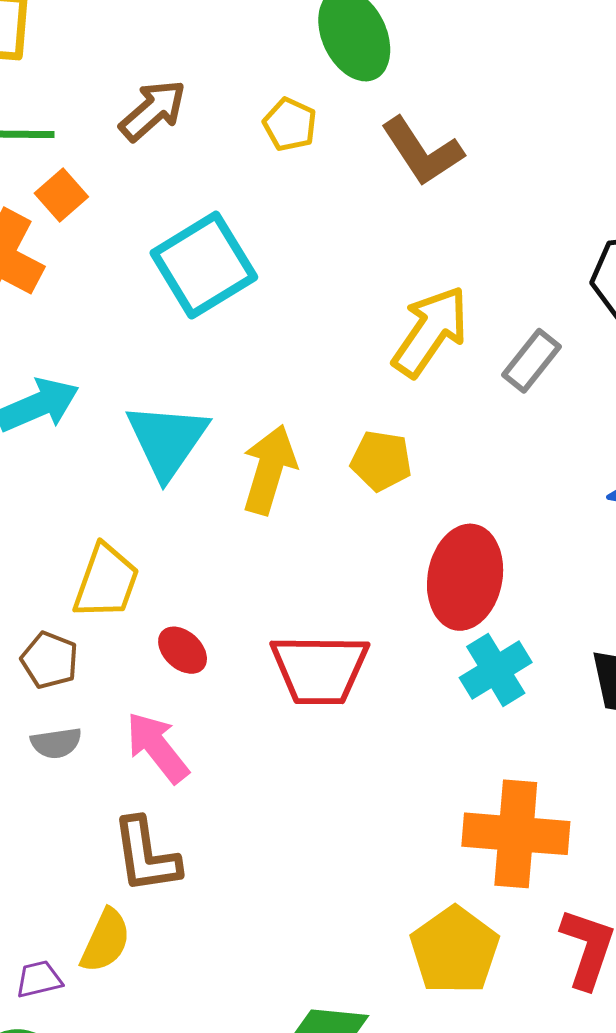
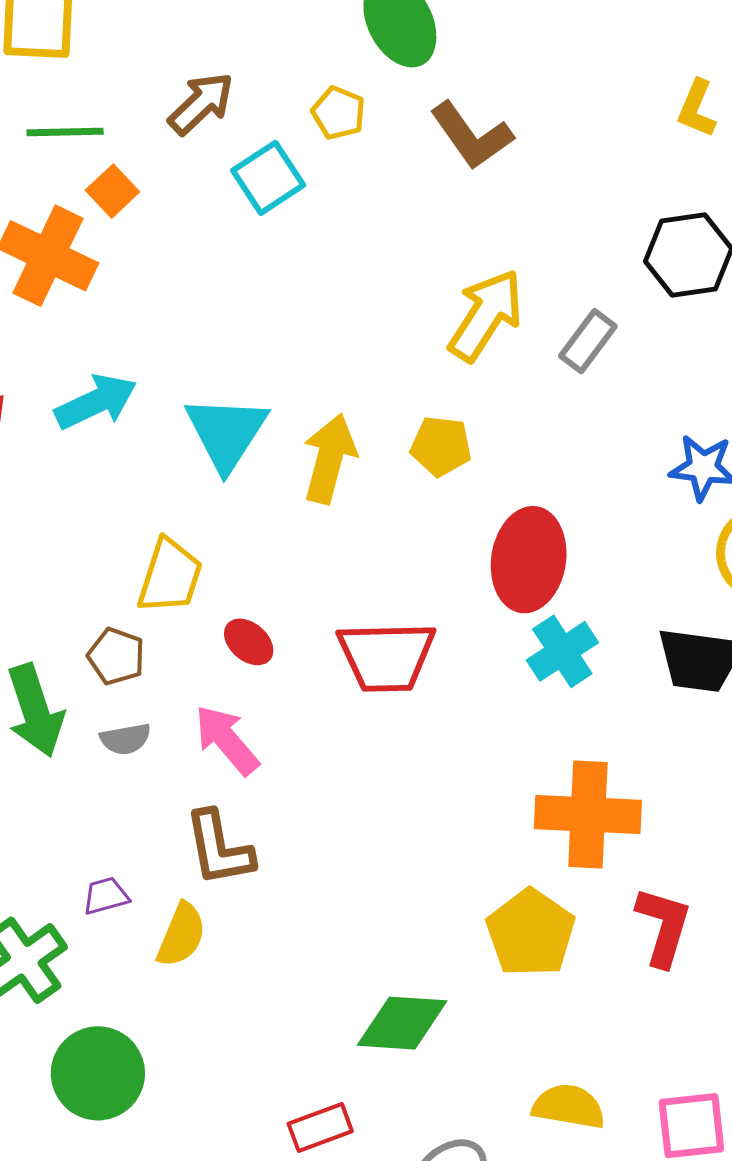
cyan square: (204, 265) -> (268, 178), moved, size x0.7
purple trapezoid: (39, 979) -> (106, 896), moved

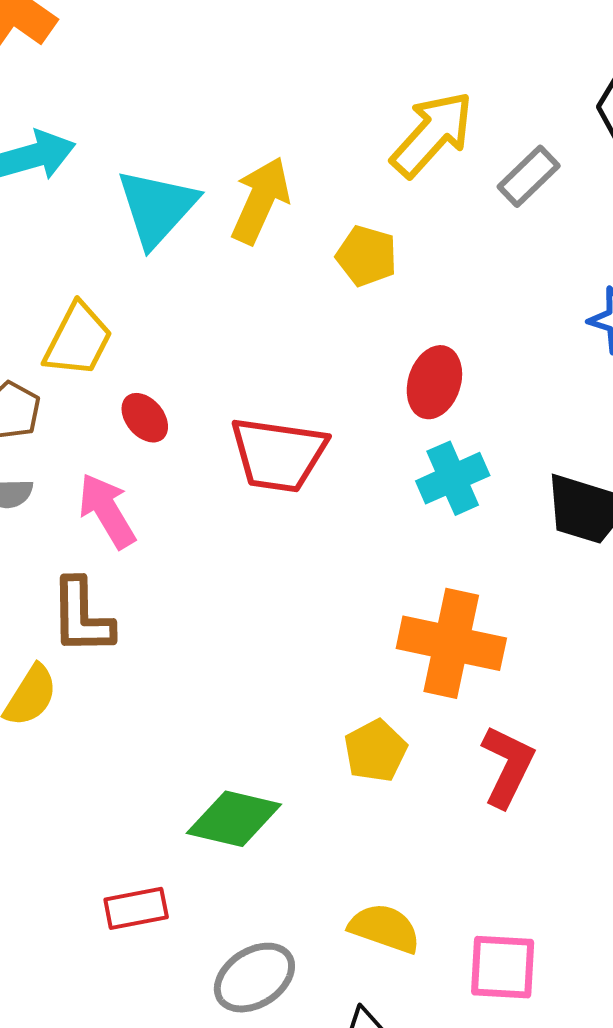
yellow arrow: (329, 459) -> (261, 200), moved
red ellipse: (529, 560) -> (434, 382), size x0.7
yellow pentagon: (531, 933) -> (375, 751), size x0.7

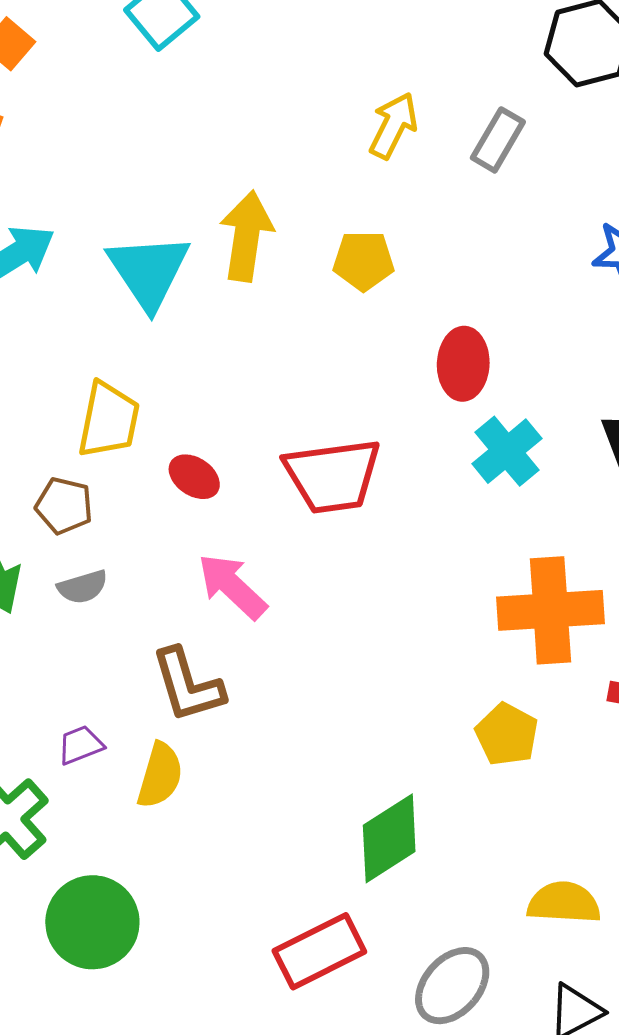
yellow arrow: (432, 134) -> (393, 126), size x0.7
pink arrow: (107, 511) -> (232, 586), moved
green diamond: (234, 819) -> (389, 838), turned -30
red rectangle: (136, 908) -> (319, 951), size x1.4

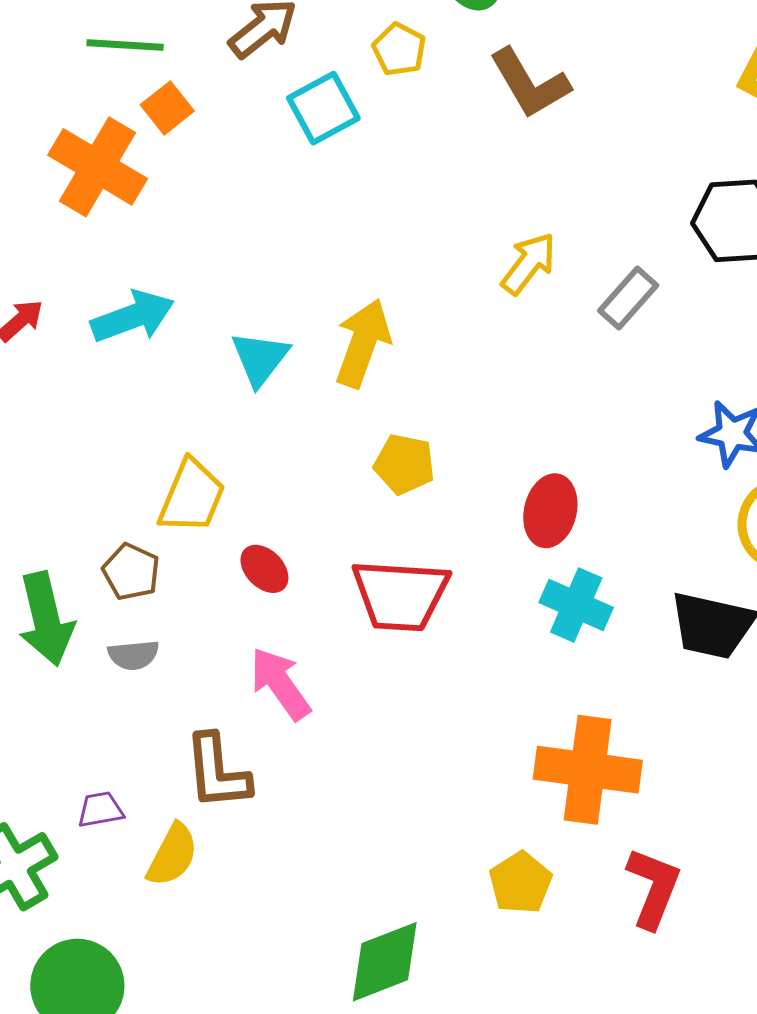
yellow pentagon: (363, 261) -> (404, 464), moved
cyan triangle: (149, 271) -> (260, 358), size x0.7
cyan cross: (507, 451) -> (576, 605), turned -38

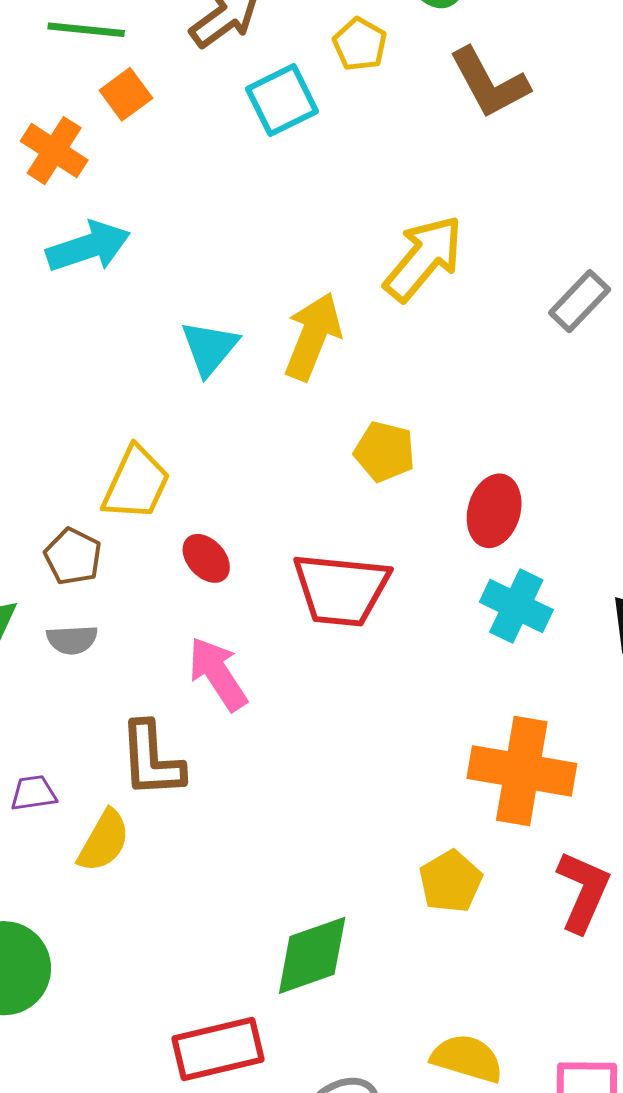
orange cross: (98, 167) -> (54, 151), size x0.7
yellow arrow: (529, 264) -> (424, 258), moved, size x1.4
cyan arrow: (133, 317) -> (88, 247), moved
yellow pentagon: (404, 464) -> (385, 452), moved

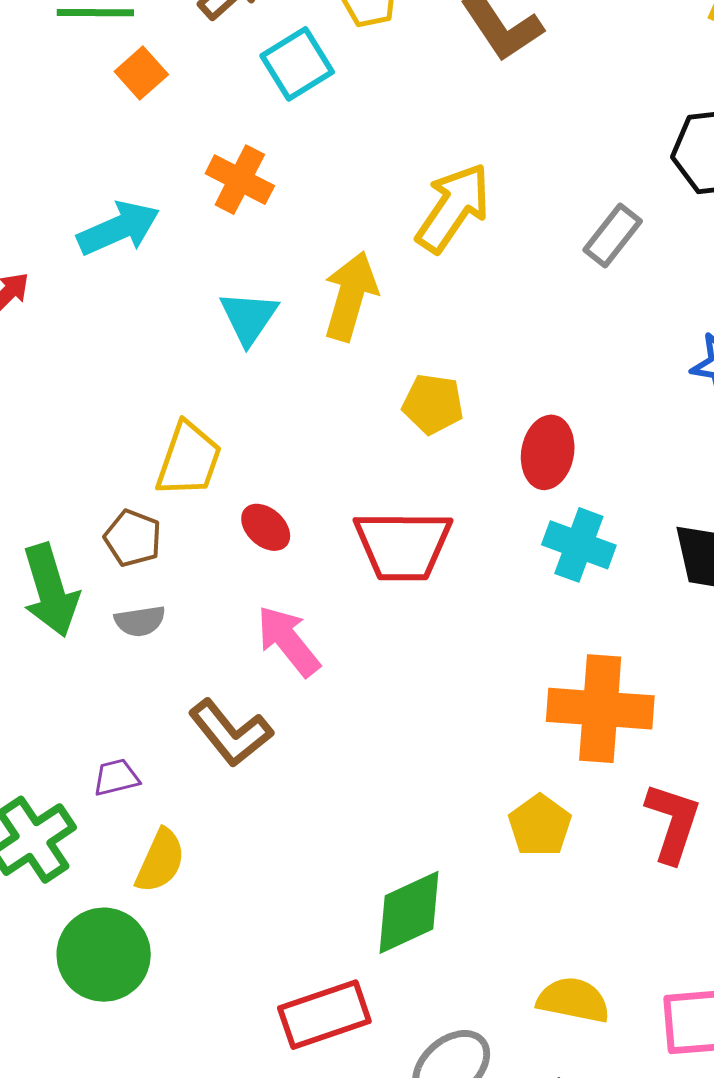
orange cross: (54, 151) -> (240, 180), moved
brown L-shape: (152, 760) -> (231, 733), turned -30
yellow semicircle: (104, 841) -> (160, 861), moved

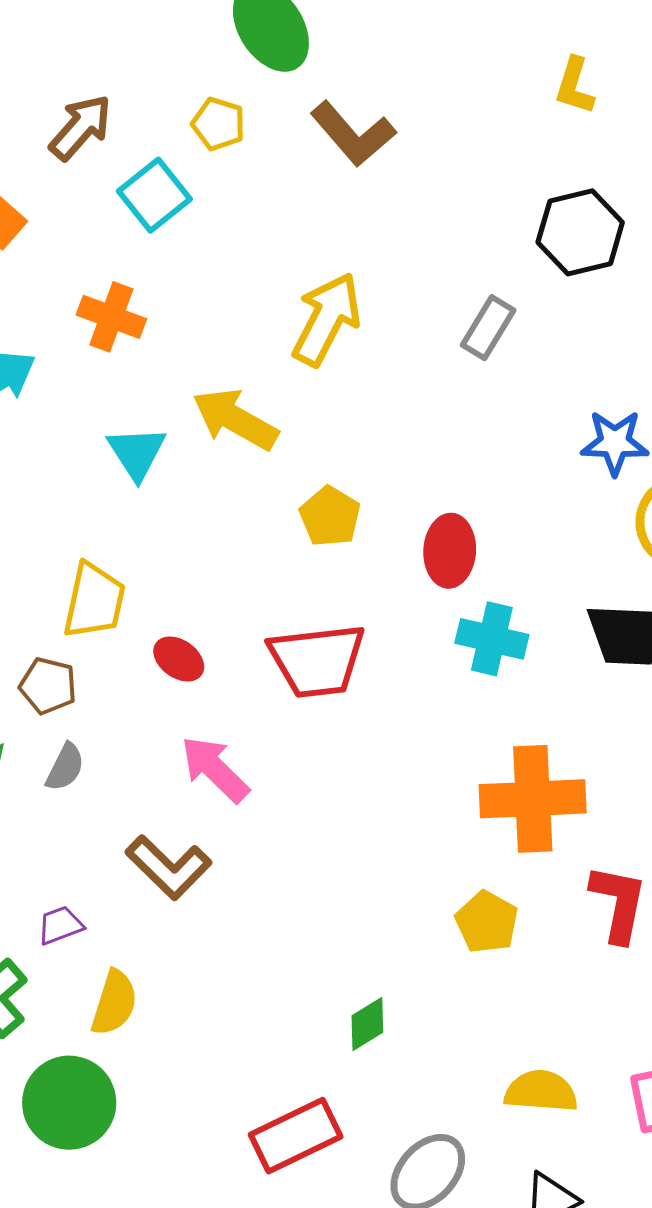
yellow arrow: (350, 296) -> (235, 419), turned -70
yellow pentagon: (433, 404) -> (330, 516), turned 30
gray semicircle: (140, 621) -> (65, 767), turned -48
green diamond: (409, 912) -> (367, 1024), size x0.6

